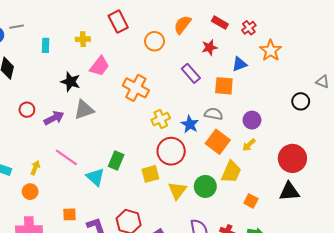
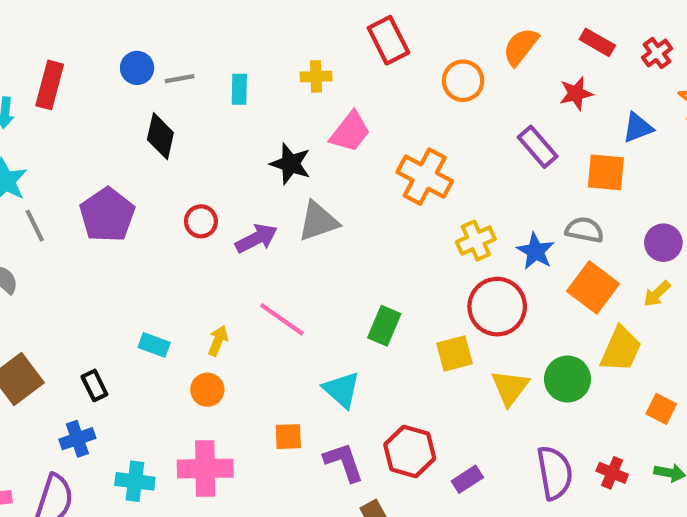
gray line: (17, 27) -> (180, 79), moved
cyan triangle: (95, 177) -> (342, 390), moved

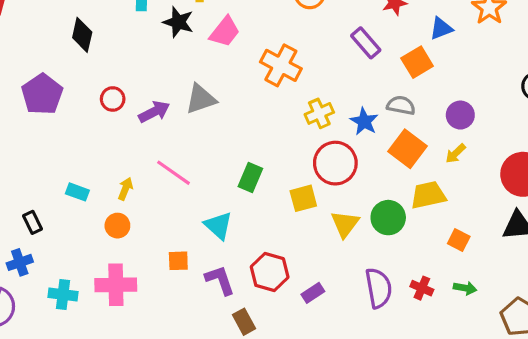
black star: (290, 164) -> (178, 22), moved
orange square: (606, 172) -> (417, 62), turned -36
yellow trapezoid: (621, 349) -> (428, 195), turned -126

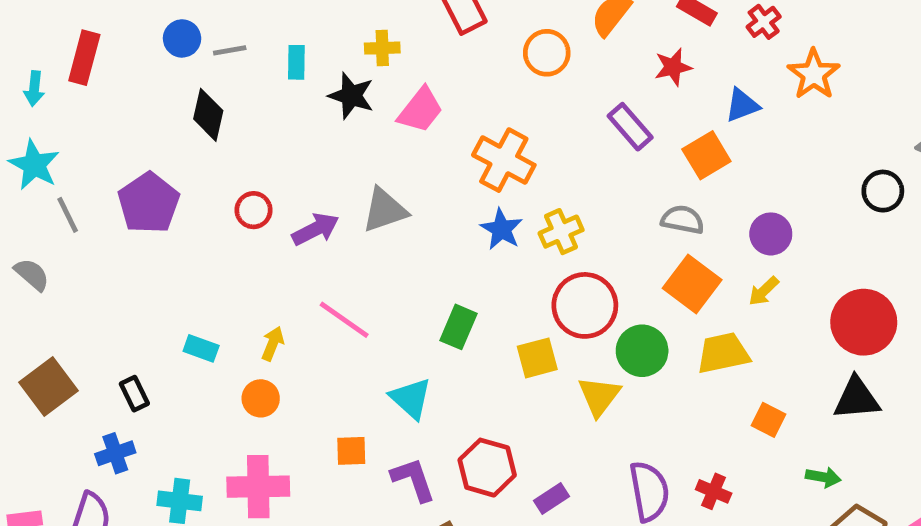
blue star: (364, 121) -> (501, 229), moved
green circle: (388, 218) -> (642, 351), moved
green arrow: (465, 288) -> (823, 477), moved

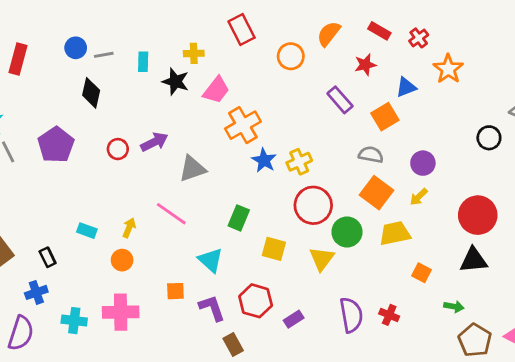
orange cross: (504, 160) -> (243, 125), moved, turned 32
gray triangle: (385, 210) -> (192, 169), moved
purple arrow: (315, 229) -> (154, 142), moved
yellow square: (537, 358) -> (274, 249), moved, turned 30

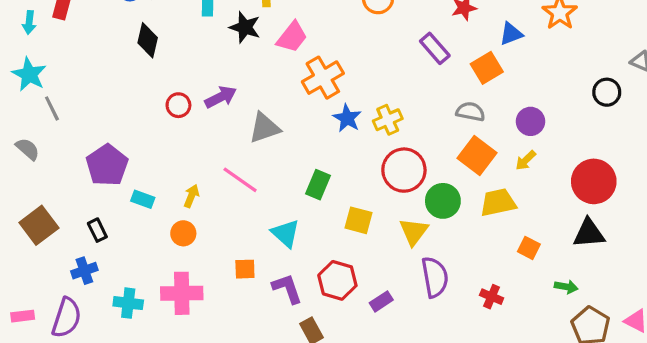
purple pentagon: (56, 145) -> (107, 165), moved
purple semicircle: (351, 315) -> (435, 277), moved

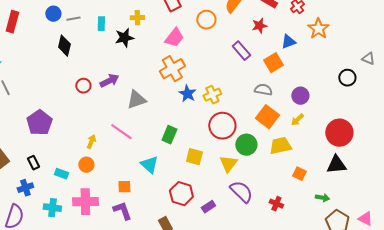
black star: (245, 27) -> (124, 38), turned -30
pink trapezoid: (292, 37) -> (174, 38), moved
cyan rectangle: (143, 199) -> (61, 174), moved
purple semicircle: (435, 277) -> (241, 192), turned -35
purple L-shape: (287, 288) -> (122, 211), moved

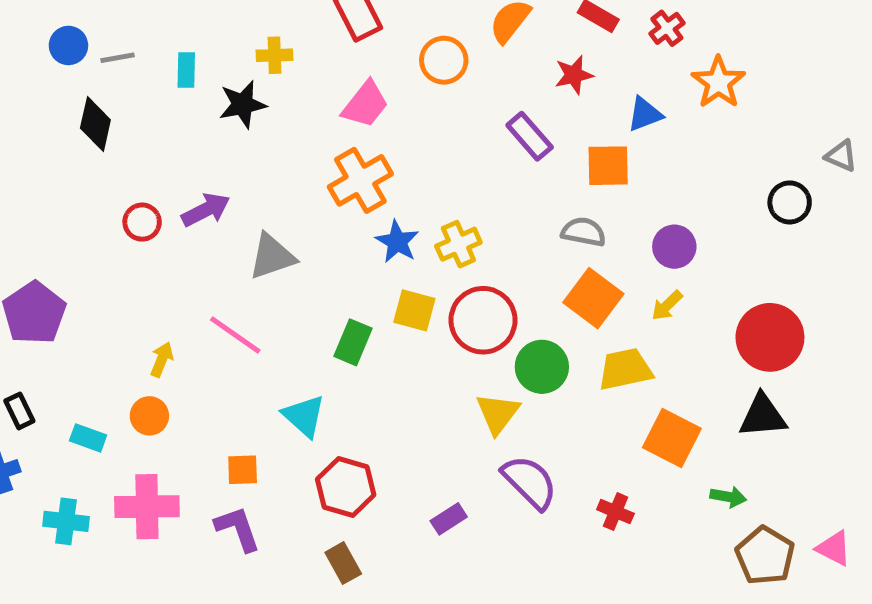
orange square: (273, 63) -> (608, 166), turned 30
yellow square: (194, 157) -> (414, 310), moved
orange square: (299, 174) -> (672, 438), size x1.6
red hexagon: (181, 194) -> (346, 487), moved

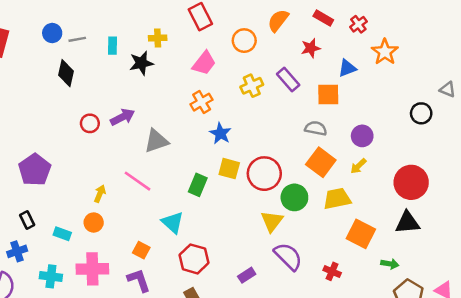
orange cross: (360, 180) -> (202, 102), size x0.7
yellow cross: (458, 244) -> (252, 86), moved
orange square: (243, 470) -> (141, 250), turned 30

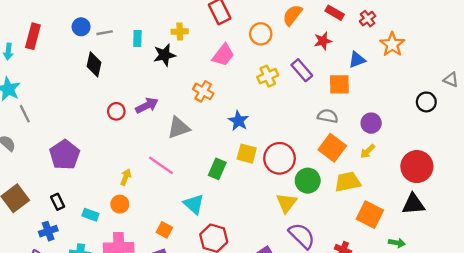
orange cross: (202, 102) -> (203, 91), moved, turned -30

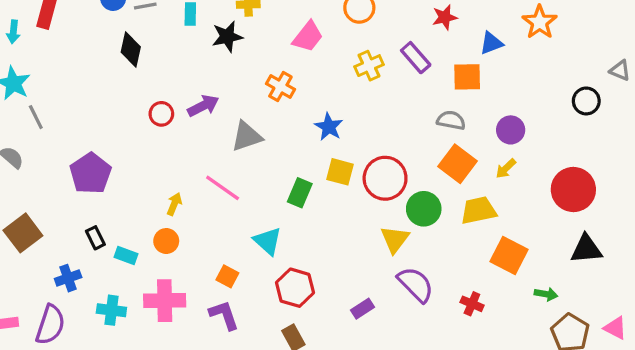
black rectangle: (58, 202) -> (95, 238), moved
black triangle: (413, 204) -> (586, 249), moved

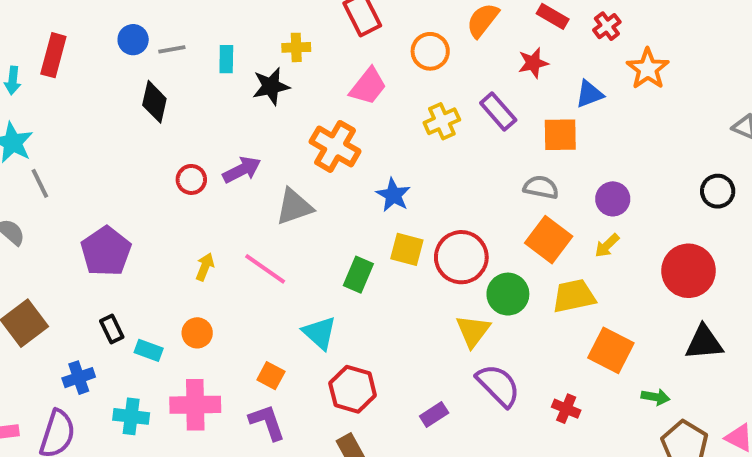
orange cross: (280, 86) -> (335, 146), size x1.4
black circle: (586, 101) -> (718, 191), moved
yellow arrow: (174, 204) -> (205, 267), moved

